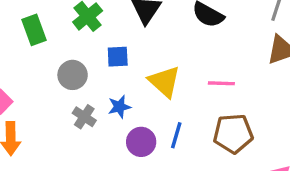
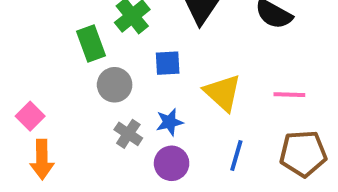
green rectangle: (34, 30) -> (91, 44), moved
purple circle: (141, 142) -> (172, 163), moved

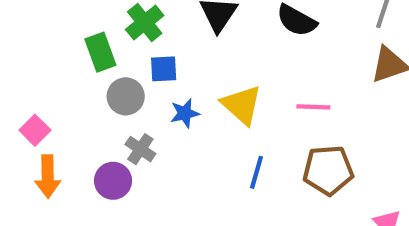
blue square: (168, 63) -> (164, 69), moved
blue star: (170, 122) -> (185, 113), moved
purple circle: (172, 163) -> (113, 181), moved

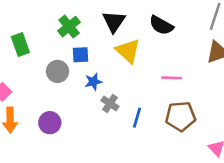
green rectangle: (100, 52) -> (20, 45), moved
yellow triangle: (242, 105) -> (128, 51), moved
gray cross: (140, 149) -> (110, 103), moved

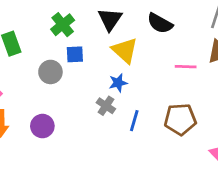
pink line: (172, 78) -> (186, 67), moved
blue star: (93, 82) -> (118, 83), moved

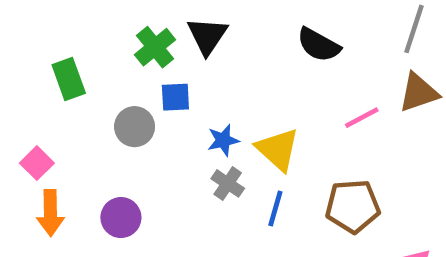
black triangle: (110, 19) -> (207, 36), moved
yellow triangle: (125, 50) -> (278, 149), moved
pink line: (186, 67) -> (362, 118), turned -30
blue star: (118, 83) -> (223, 140), moved

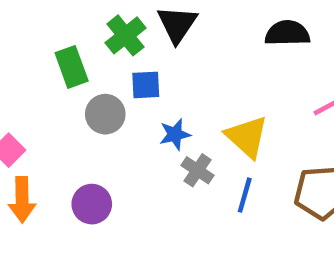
black semicircle: (319, 45) -> (287, 33), turned 150
green rectangle: (69, 79) -> (72, 67), moved
blue star: (223, 140) -> (175, 134), moved

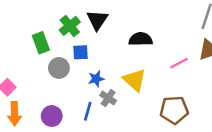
black semicircle: (287, 33) -> (141, 39), moved
blue line: (245, 195) -> (88, 111), moved

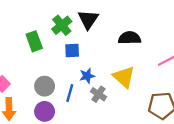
gray circle: (59, 68) -> (45, 86), moved
blue line: (88, 111) -> (70, 93), moved

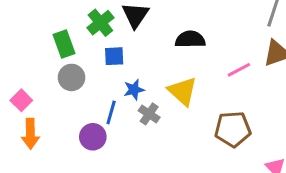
gray circle: (45, 86) -> (72, 77), moved
purple circle: (45, 111) -> (93, 137), moved

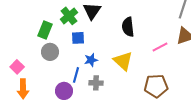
black semicircle: (190, 39) -> (128, 27), turned -96
green rectangle: (64, 44) -> (45, 30), turned 42
gray cross: (149, 114) -> (96, 83), moved, turned -32

